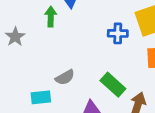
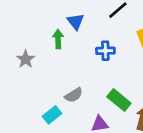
blue cross: (118, 33) -> (105, 51), moved
cyan rectangle: (41, 97) -> (52, 115), turned -30

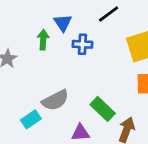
blue cross: (105, 51) -> (82, 44), moved
gray semicircle: (74, 95) -> (55, 100), size x1.4

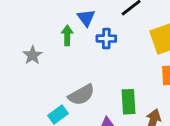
green rectangle: (103, 109) -> (128, 102), turned 45

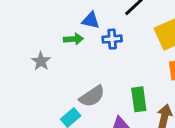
blue triangle: (86, 18) -> (91, 20), turned -36
green arrow: (67, 35) -> (73, 39), turned 90

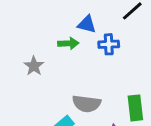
gray semicircle: (92, 96) -> (87, 104), turned 40

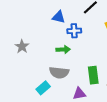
green arrow: (68, 43) -> (63, 49), moved

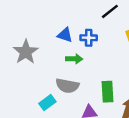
blue triangle: (59, 17) -> (65, 35), moved
gray star: (22, 47) -> (26, 52), size x1.5

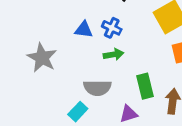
blue cross: (89, 38) -> (112, 28), turned 35
green arrow: (74, 59) -> (113, 54), moved

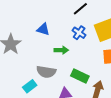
blue cross: (112, 28) -> (79, 33), moved
green rectangle: (145, 86) -> (80, 76), turned -60

